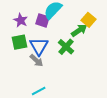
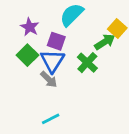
purple square: (43, 20) -> (56, 41), moved
green square: (19, 42) -> (27, 55), turned -35

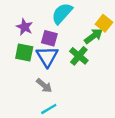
green square: (27, 55) -> (24, 53), turned -30
gray arrow: (49, 79) -> (44, 85), moved

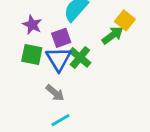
purple square: (49, 38) -> (61, 38), turned -35
green cross: (79, 56) -> (80, 57), moved

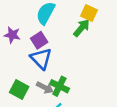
green square: (32, 54) -> (19, 89), moved, turned 30
green cross: (80, 57) -> (59, 86), moved

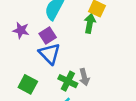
green arrow: (82, 28) -> (90, 23), turned -30
gray arrow: (45, 88) -> (84, 77), moved, turned 49

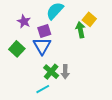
green arrow: (90, 23) -> (80, 30), turned -35
green square: (28, 84) -> (17, 49), moved

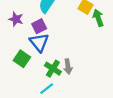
green arrow: (80, 30) -> (98, 18), moved
green square: (17, 49) -> (22, 59), moved

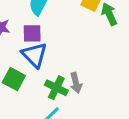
purple square: (39, 26) -> (32, 33), turned 32

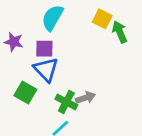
gray arrow: (76, 83) -> (86, 98), turned -96

